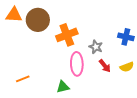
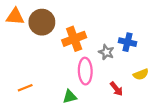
blue cross: (126, 37) -> (127, 42), moved
red arrow: (105, 66) -> (116, 89), moved

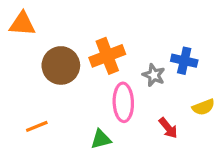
brown circle: (42, 22) -> (61, 65), moved

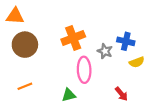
brown circle: (61, 65) -> (25, 45), moved
yellow semicircle: (203, 107) -> (137, 62), moved
red arrow: (168, 128) -> (121, 94), moved

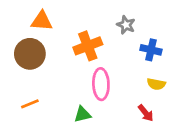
orange triangle: (15, 16) -> (42, 21), moved
gray star: (105, 51) -> (126, 25), moved
yellow semicircle: (137, 62) -> (156, 84), moved, turned 32

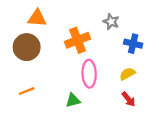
yellow semicircle: (156, 84) -> (127, 74), moved, turned 140

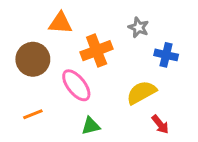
orange triangle: (37, 18) -> (60, 23), moved
pink ellipse: (89, 74) -> (76, 85), moved, turned -36
yellow semicircle: (127, 74) -> (141, 93), moved, size x1.5

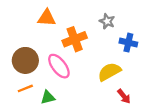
brown circle: (33, 59) -> (25, 60), moved
green triangle: (91, 126) -> (48, 97), moved

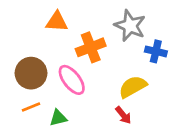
gray star: (107, 21) -> (130, 26), size x1.6
red arrow: (124, 96) -> (123, 115), moved

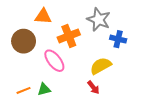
brown circle: (31, 73) -> (24, 41), moved
orange line: (31, 107) -> (24, 90), moved

